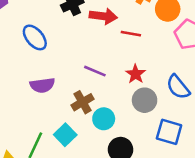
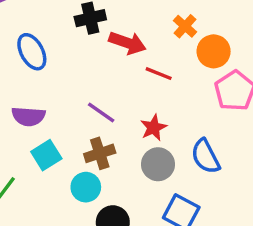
brown cross: (83, 102) -> (100, 153), moved
cyan circle: (104, 119) -> (86, 187), moved
cyan square: (65, 135) -> (46, 155), moved

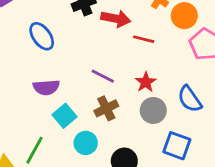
cyan circle: (86, 187) -> (86, 143), moved

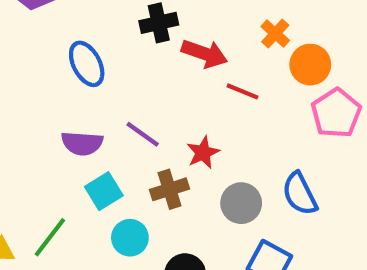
purple line: (103, 76) -> (143, 134), moved
red star: (146, 82) -> (203, 153), moved

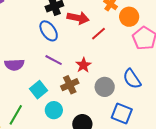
blue ellipse: (87, 64) -> (49, 31), moved
red line: (243, 91) -> (99, 34), turned -56
purple semicircle: (82, 143) -> (14, 65), moved

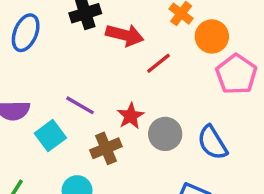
blue ellipse: (49, 31) -> (26, 33), moved, turned 55
gray circle: (105, 87) -> (165, 134), moved
cyan square: (39, 90) -> (50, 136), moved

